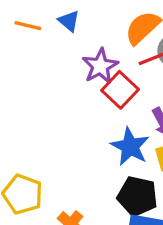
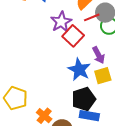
black pentagon: (137, 196) -> (84, 99), turned -30

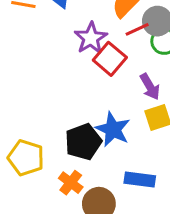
blue star: (79, 70) -> (113, 129), moved
black pentagon: (84, 99) -> (83, 142), moved

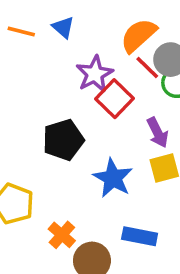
red line: (137, 29) -> (147, 67), turned 65
black pentagon: (83, 142) -> (63, 140), moved

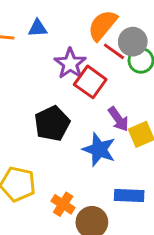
blue triangle: (63, 27) -> (38, 28), turned -36
purple arrow: (158, 133) -> (118, 119), moved

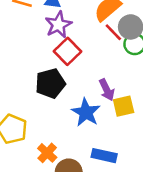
purple star: (70, 64) -> (58, 25), moved
red square: (90, 82) -> (67, 51), moved

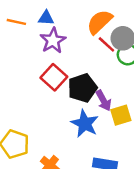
red square: (67, 51) -> (54, 77), moved
black pentagon: (50, 83) -> (82, 88), moved

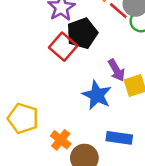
black pentagon: (82, 88) -> (82, 33), moved

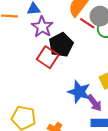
purple arrow: (116, 70) -> (94, 103), moved

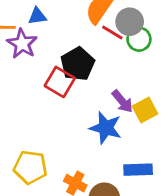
purple star: (42, 27) -> (22, 44), moved
purple arrow: (94, 103) -> (122, 101), moved

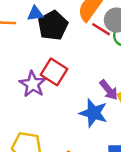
purple star: (22, 44) -> (33, 84), moved
black pentagon: (78, 64) -> (53, 25), moved

